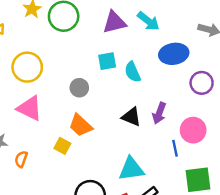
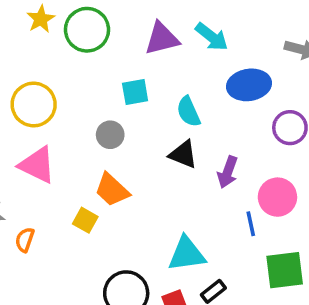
cyan square: (107, 61) -> (135, 92), moved
black triangle: (131, 117) -> (183, 154), moved

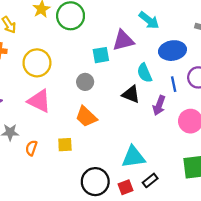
purple triangle: (162, 39) -> (123, 40), moved
cyan semicircle: (188, 112) -> (144, 73), moved
yellow square: (85, 220) -> (65, 145), moved, turned -32
blue line: (251, 224) -> (174, 84), moved

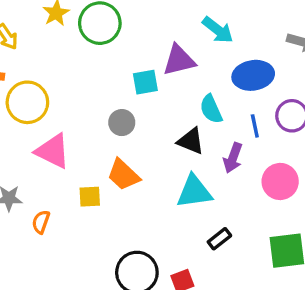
yellow circle: (37, 63) -> (27, 102), moved
yellow square: (65, 145) -> (90, 197), moved
cyan triangle: (133, 157) -> (194, 192), moved
black rectangle: (150, 180) -> (219, 239), moved

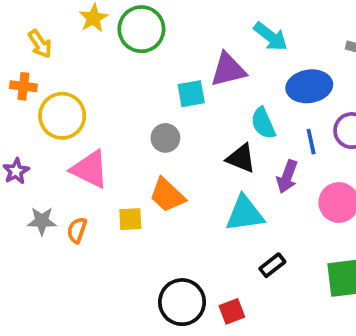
orange semicircle: (41, 222) -> (77, 230), moved

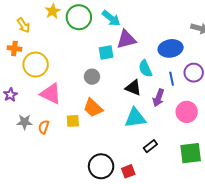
cyan arrow: (271, 37) -> (111, 18), moved

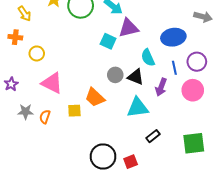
cyan square: (106, 52) -> (108, 41), turned 35
yellow circle: (36, 65) -> (37, 53), size x0.6
gray circle: (92, 77) -> (115, 75), moved
pink circle: (187, 112) -> (193, 90), moved

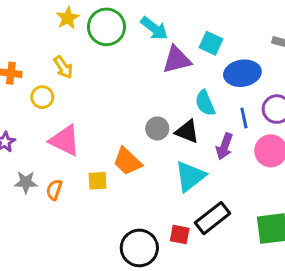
yellow arrow: (24, 14) -> (63, 67), moved
cyan square: (108, 41) -> (211, 43), moved
cyan triangle: (138, 108) -> (190, 176), turned -30
black rectangle: (153, 136) -> (213, 218), size x1.6
red square: (131, 162) -> (180, 235), moved, turned 32

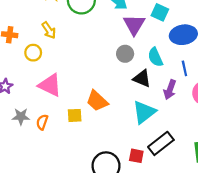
purple triangle: (177, 60) -> (134, 25), turned -45
gray circle: (157, 128) -> (125, 54), moved

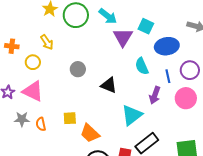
gray circle: (125, 54) -> (78, 69), moved
black triangle: (142, 78) -> (109, 85), moved
pink triangle: (50, 85) -> (33, 91), moved
orange trapezoid: (97, 101) -> (90, 133), moved
orange semicircle: (42, 122) -> (41, 124), turned -32

